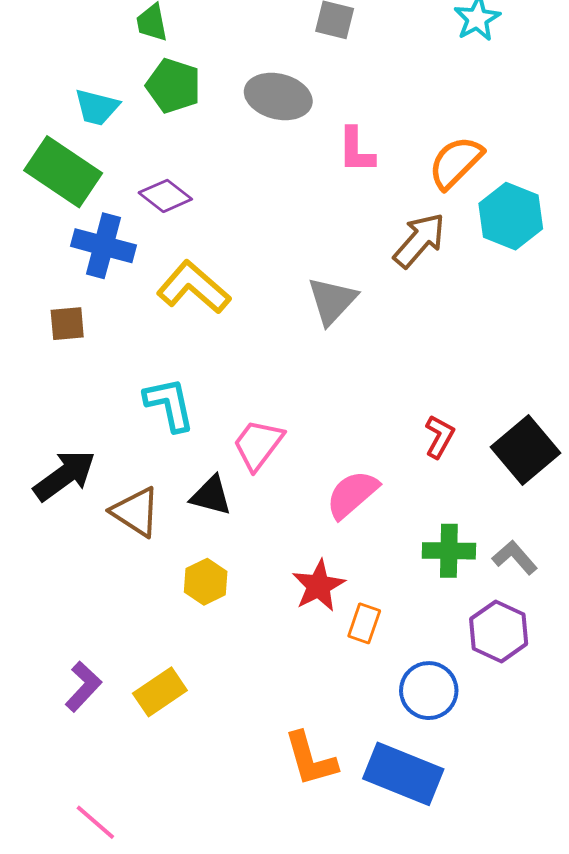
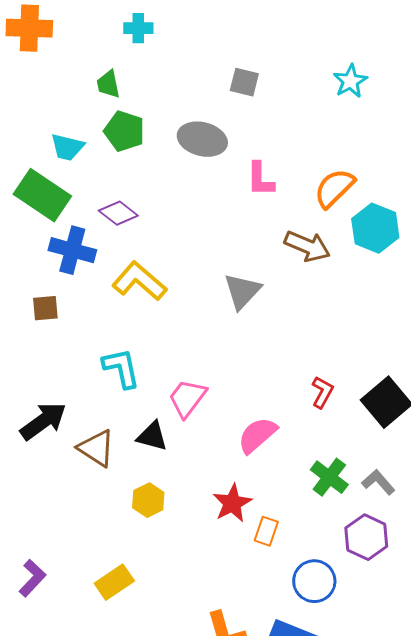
brown arrow: (419, 240) -> (307, 246), turned 72
green cross: (449, 551) -> (329, 477), turned 36
purple L-shape: (83, 687) -> (32, 578), moved

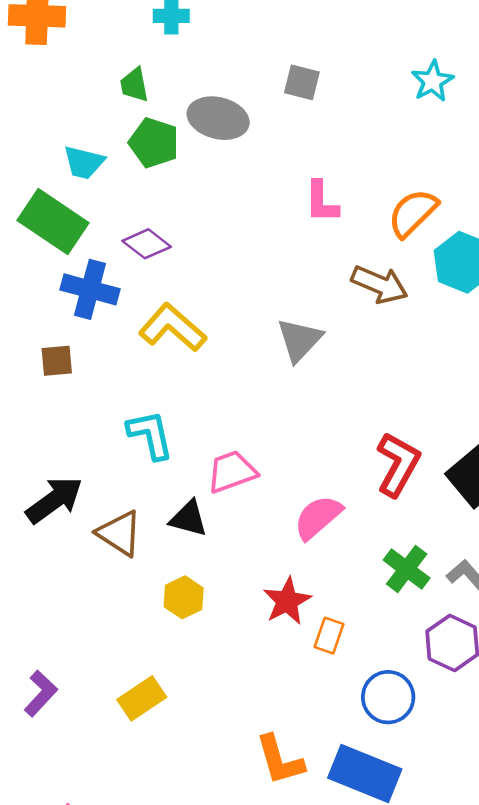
gray ellipse: (202, 139) -> (218, 118), moved
red L-shape: (322, 392) -> (398, 464), size x1.6
pink trapezoid: (187, 398) -> (232, 472), turned 33

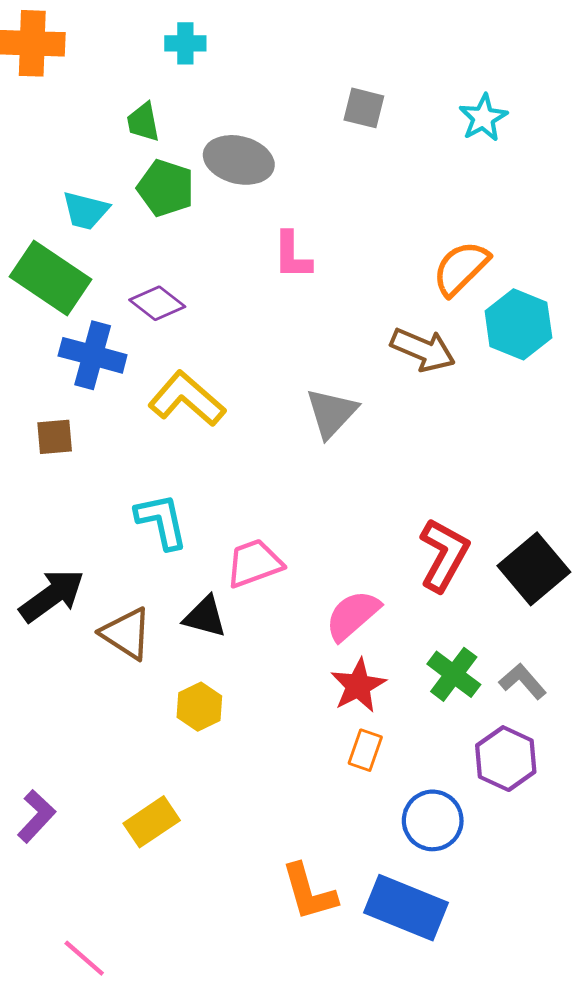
gray square: (302, 82) -> (364, 108), moved
pink L-shape: (322, 202) -> (292, 256), moved
red star: (287, 601) -> (358, 686), moved

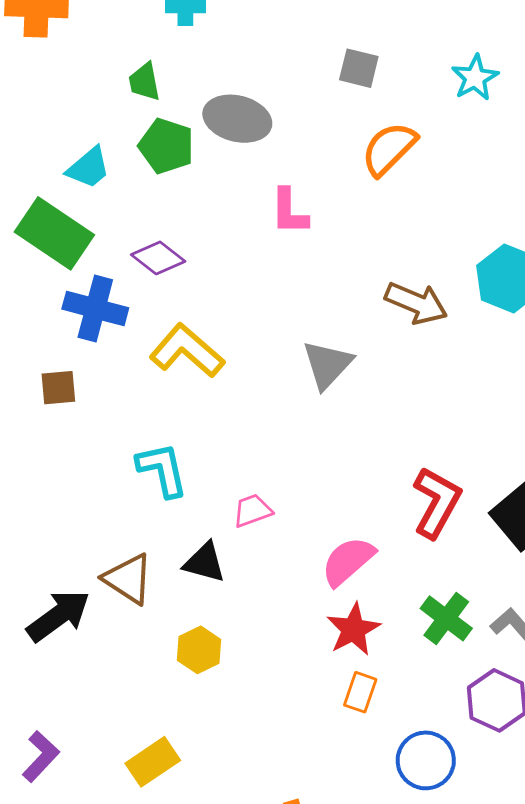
cyan trapezoid: (86, 211) -> (88, 168), turned -54
orange semicircle: (461, 268) -> (389, 149), moved
pink trapezoid: (254, 563) -> (252, 511), size x0.7
black arrow: (52, 596) -> (58, 616), moved

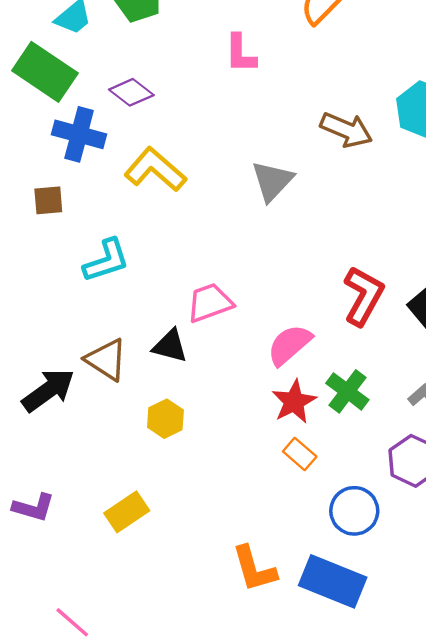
cyan L-shape: (162, 470) -> (106, 261), moved, turned 84
pink trapezoid: (252, 511) -> (210, 303), size x1.4
green cross: (446, 618) -> (347, 391), moved
orange rectangle: (360, 692) -> (300, 454), turned -68
purple L-shape: (41, 756) -> (34, 507), turned 63

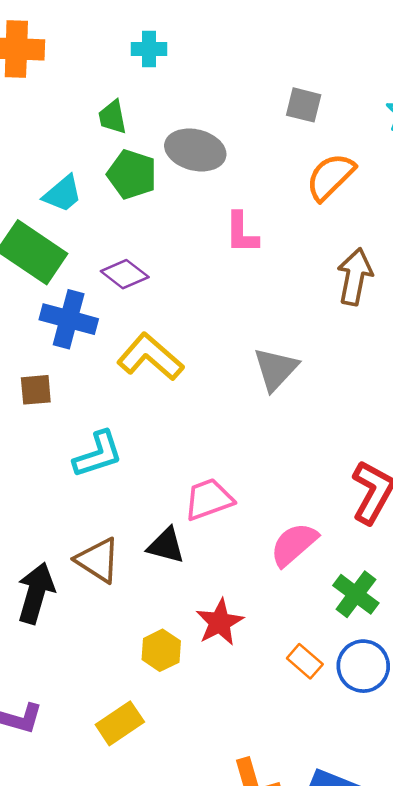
brown arrow: (346, 130) -> (355, 277), moved, turned -102
black arrow: (48, 390) -> (36, 593), turned -38
red star: (294, 402) -> (220, 622), moved
yellow hexagon: (165, 419) -> (161, 650), moved
blue circle: (354, 511) -> (363, 666), moved

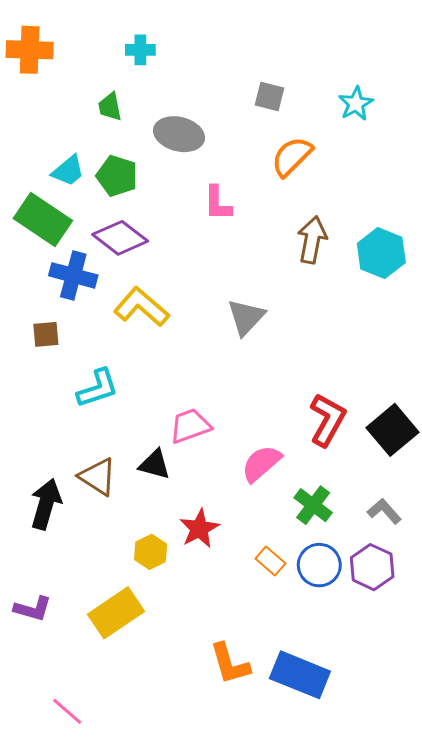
green pentagon: (132, 174) -> (117, 176), moved
purple diamond: (125, 274) -> (120, 238), size x1.4
yellow rectangle: (120, 723) -> (116, 613), size x1.4

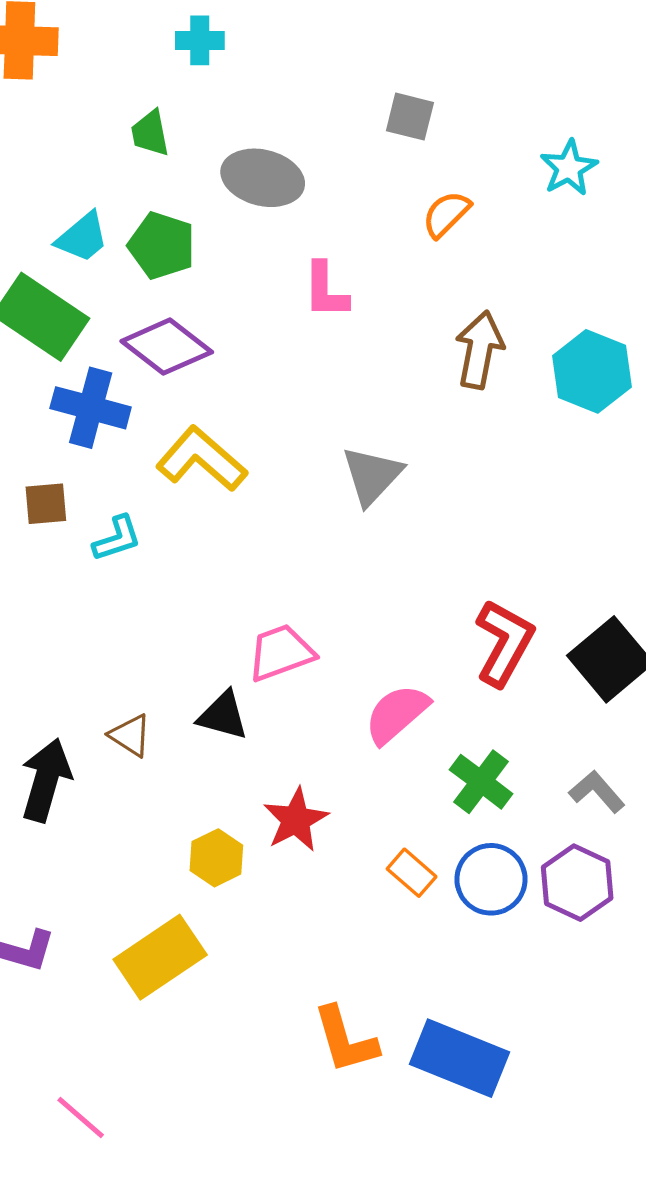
cyan star: (356, 104) -> (569, 168), moved
orange semicircle: (292, 157) -> (446, 214), size x0.7
cyan L-shape: (98, 388) -> (117, 538), moved, size x0.7
brown triangle: (98, 477) -> (130, 735), size x0.7

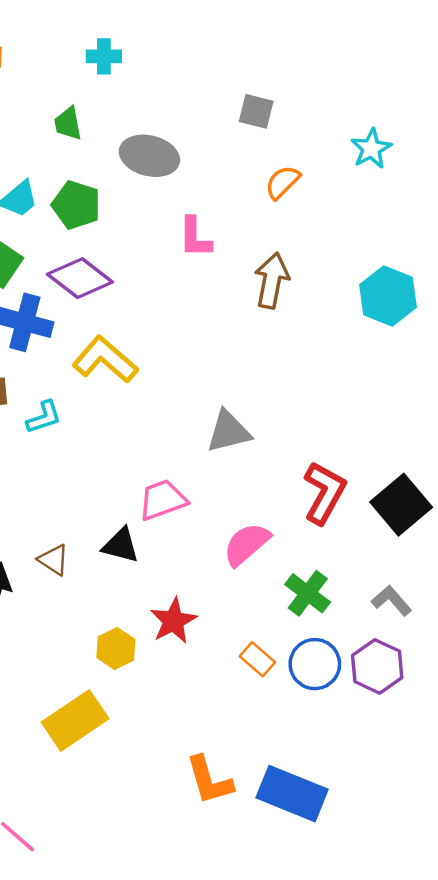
brown arrow: (479, 350) -> (272, 280), moved
gray triangle: (372, 476) -> (229, 432), moved, turned 33

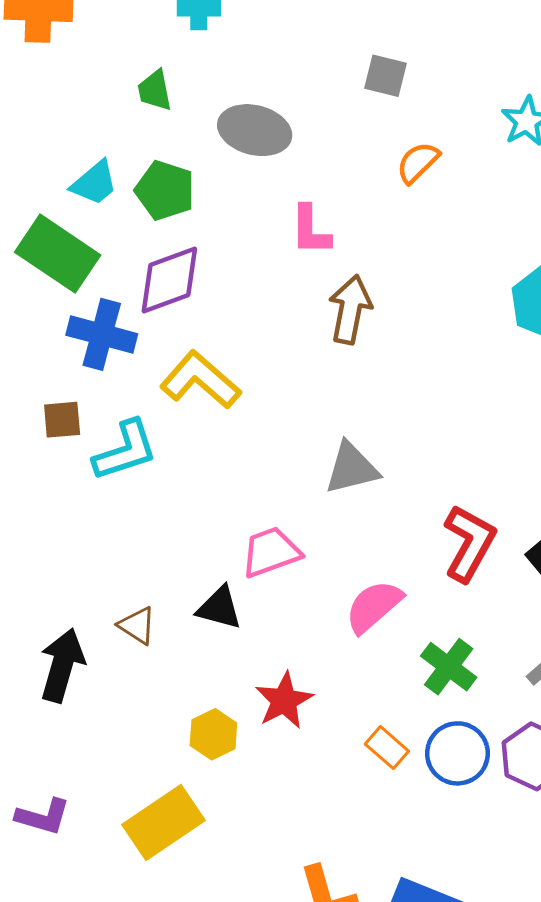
purple diamond: (80, 278) -> (169, 280), turned -58
brown arrow: (272, 280) -> (350, 309), moved
cyan L-shape: (44, 417) -> (125, 451), size x1.5

